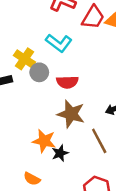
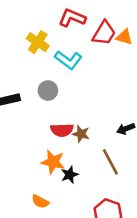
yellow cross: (25, 59) -> (38, 42), moved
red semicircle: (67, 82) -> (62, 130), moved
brown star: (71, 114) -> (81, 134), size x0.6

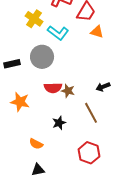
orange triangle: (124, 37) -> (97, 32), moved
gray circle: (48, 91) -> (42, 57), size x1.5
orange star: (53, 162) -> (20, 102), moved

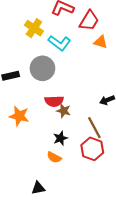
brown star: (68, 91) -> (64, 111), moved
orange semicircle: (36, 144) -> (54, 157), moved
red hexagon: (89, 153) -> (92, 149), moved

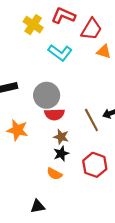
yellow cross: (34, 28) -> (33, 25), moved
gray circle: (42, 68) -> (47, 95), moved
brown star: (64, 111) -> (61, 137), moved
brown line: (94, 128) -> (91, 120), moved

